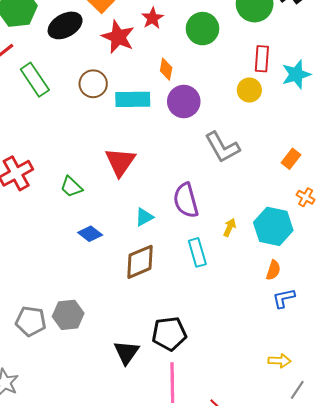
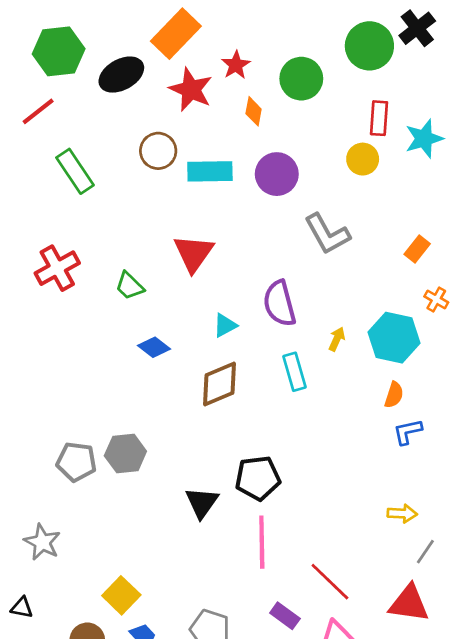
orange diamond: (166, 69) -> (254, 111), moved
green rectangle: (35, 80) -> (75, 171), moved

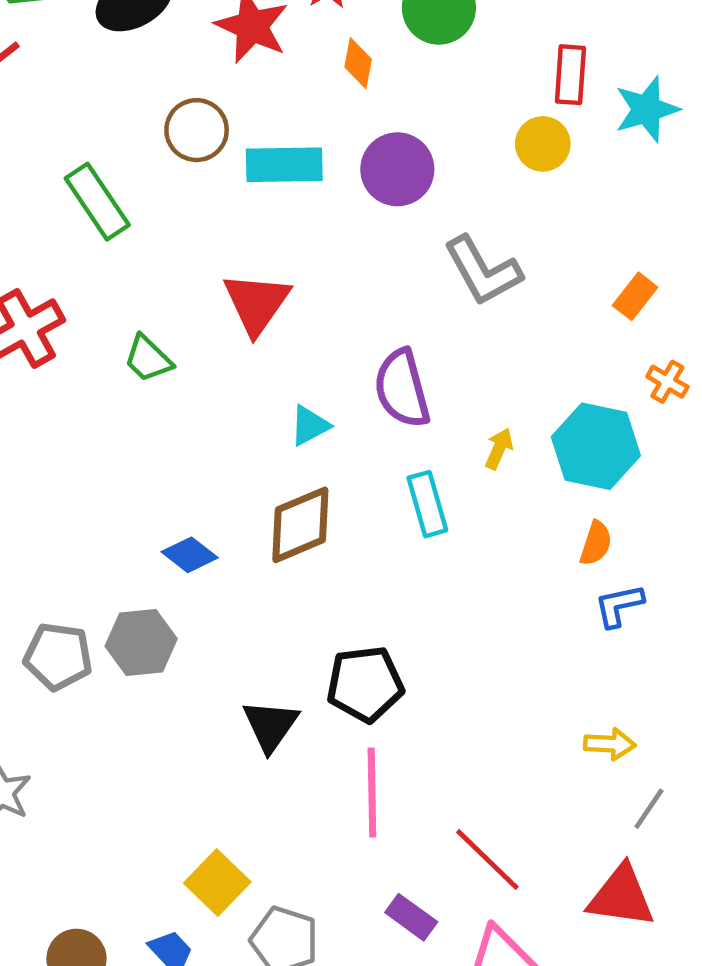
green rectangle: (75, 171) -> (97, 202), moved
blue diamond: (154, 347) -> (190, 555), moved
yellow square: (121, 595) -> (217, 883), moved

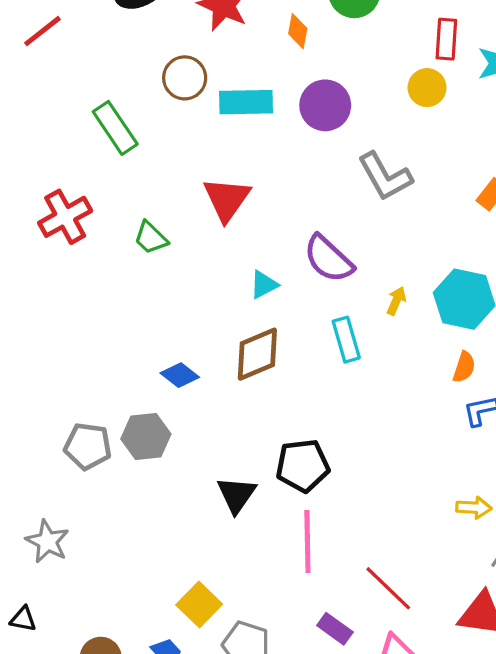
purple semicircle: (402, 389) -> (328, 259), turned -32

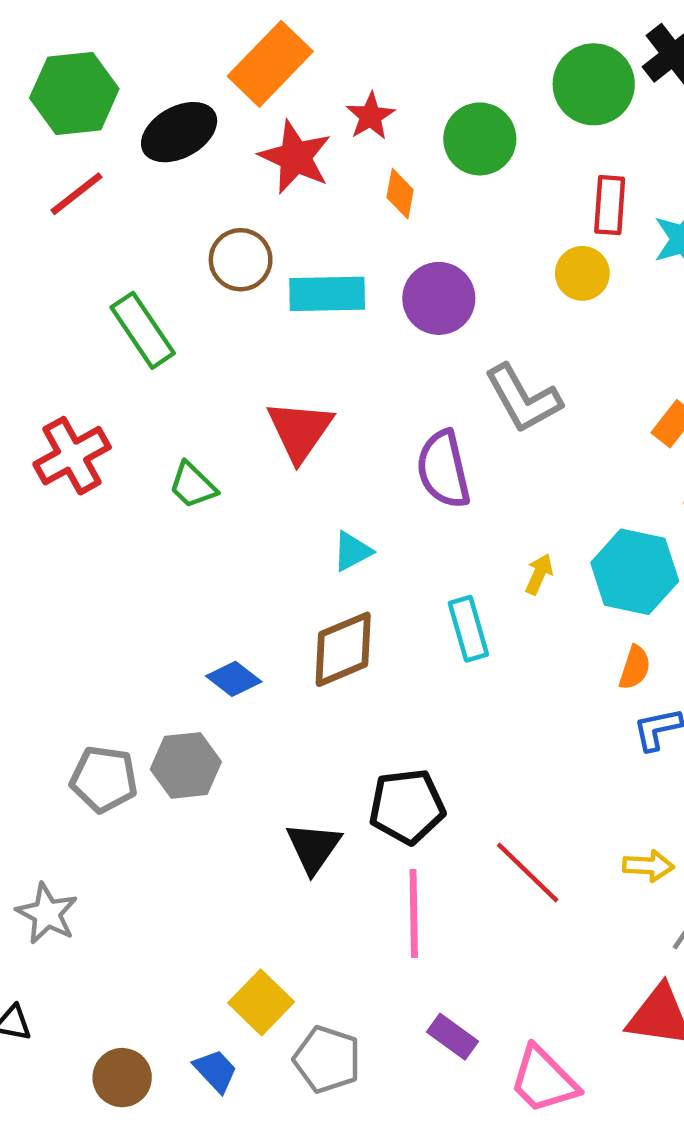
red line: (43, 31) -> (77, 194), moved
purple semicircle: (328, 259) -> (443, 469), moved, turned 34
red line: (388, 588) -> (528, 873), moved

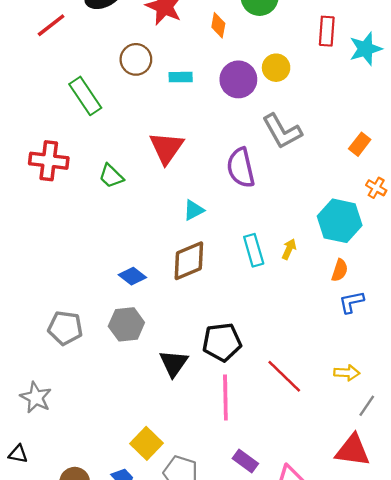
yellow circle: (582, 273) -> (276, 68), moved
cyan rectangle: (327, 294) -> (181, 77), size x0.6
red cross: (72, 456) -> (49, 161), turned 36
yellow arrow: (539, 574) -> (289, 249), moved
gray hexagon: (186, 765) -> (126, 324), moved

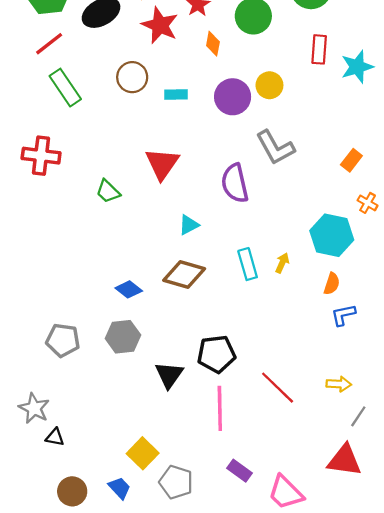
green rectangle: (85, 96) -> (65, 88), moved
red cross: (49, 161) -> (41, 156), moved
brown diamond: (189, 261) -> (184, 274), turned 39
black triangle: (18, 454) -> (55, 437), moved

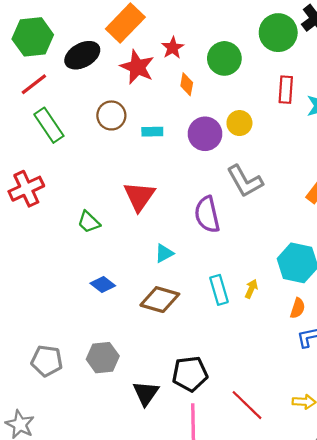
red cross: (41, 156) -> (26, 189), turned -32
blue diamond: (129, 289) -> (103, 284), moved

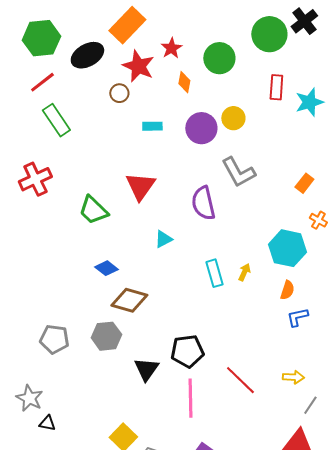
brown circle: (111, 115) -> (119, 93), moved, size x0.7
green trapezoid: (89, 222) -> (93, 210), size x1.4
brown diamond: (160, 300) -> (129, 300), moved

